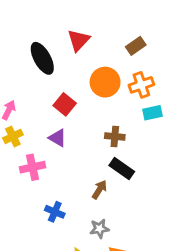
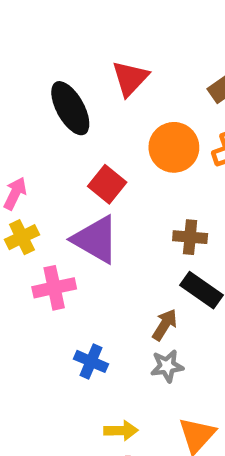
purple triangle: (58, 138) -> (96, 239), size x1.6
gray star: (99, 229) -> (167, 366), moved

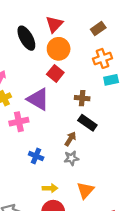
orange circle: (174, 147) -> (59, 49), moved
red square: (107, 184) -> (55, 73), moved

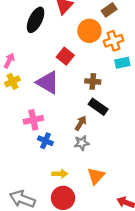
black ellipse: (26, 38) -> (36, 20), turned 55
orange circle: (59, 49) -> (89, 31), moved
pink cross: (19, 122) -> (33, 120), moved

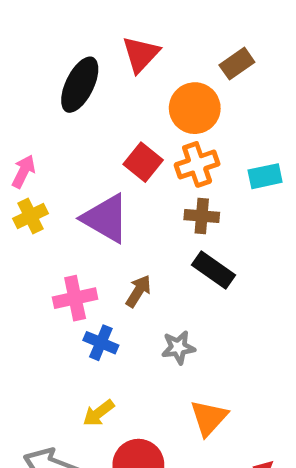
orange cross: (114, 41) -> (197, 164), moved
brown arrow: (81, 123) -> (138, 291), moved
yellow arrow: (60, 174) -> (99, 413), moved, turned 144

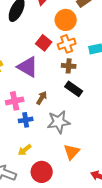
blue cross: (101, 343) -> (26, 120), turned -32
gray star: (178, 347) -> (59, 122), size x1.6

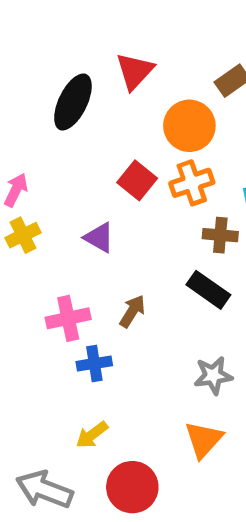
brown cross: (69, 66) -> (220, 235), moved
purple triangle: (28, 67) -> (99, 238), size x0.6
gray star: (59, 122) -> (213, 375), moved, size x0.7

